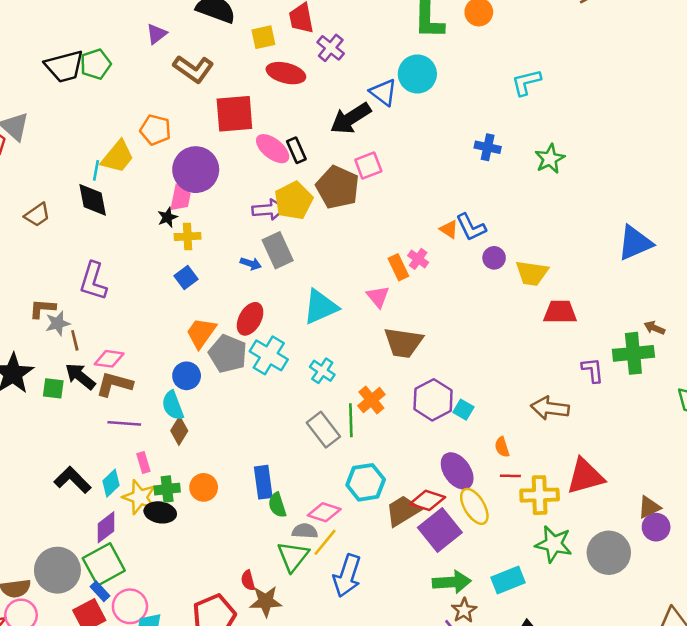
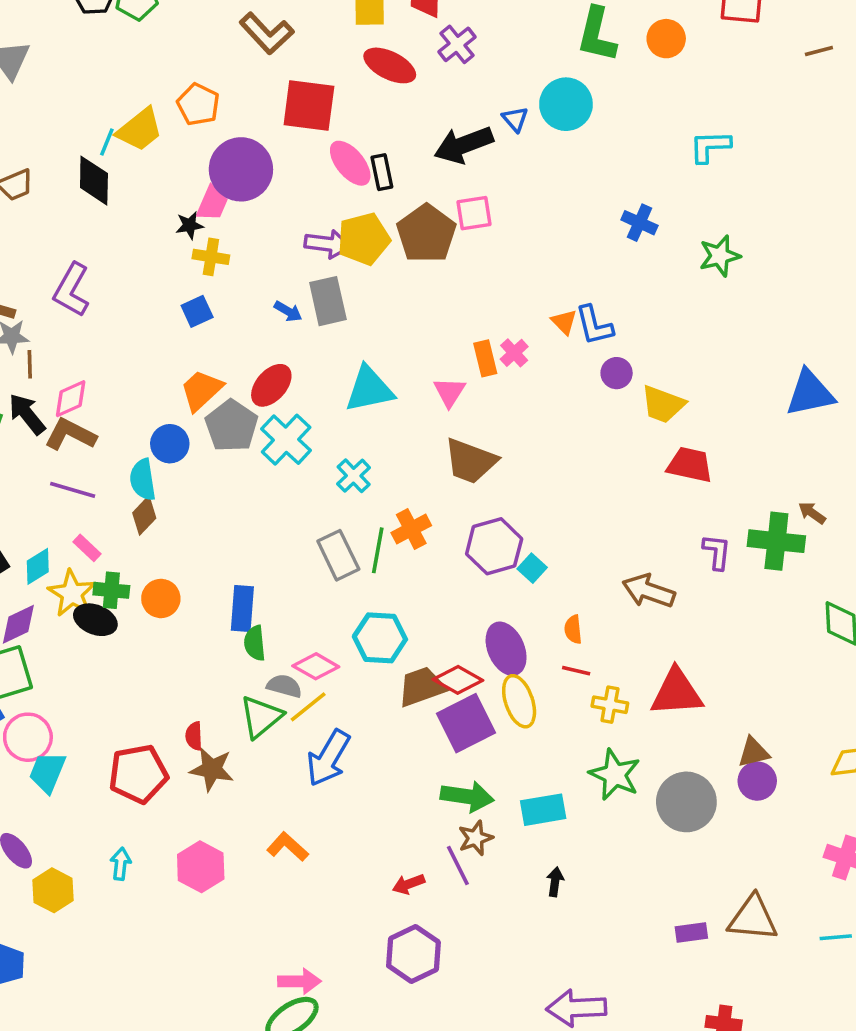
blue triangle: (383, 92) -> (515, 119), size x0.7
pink diamond: (109, 359) -> (71, 399), turned -44
pink rectangle: (143, 462) -> (87, 548), turned -42
yellow cross: (540, 495) -> (610, 705), size x0.7

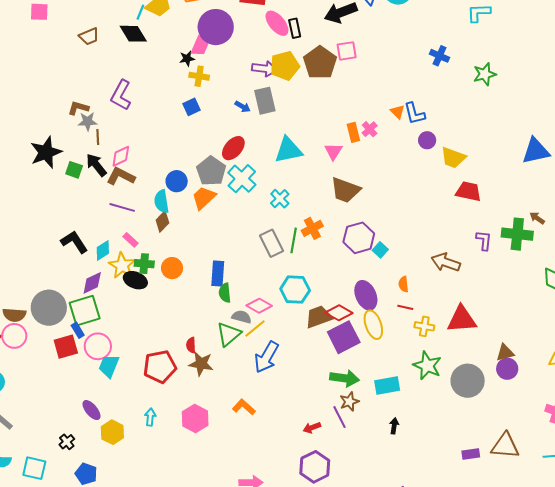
black diamond: (94, 181) -> (133, 34), turned -32
orange trapezoid: (201, 390) -> (204, 198), moved

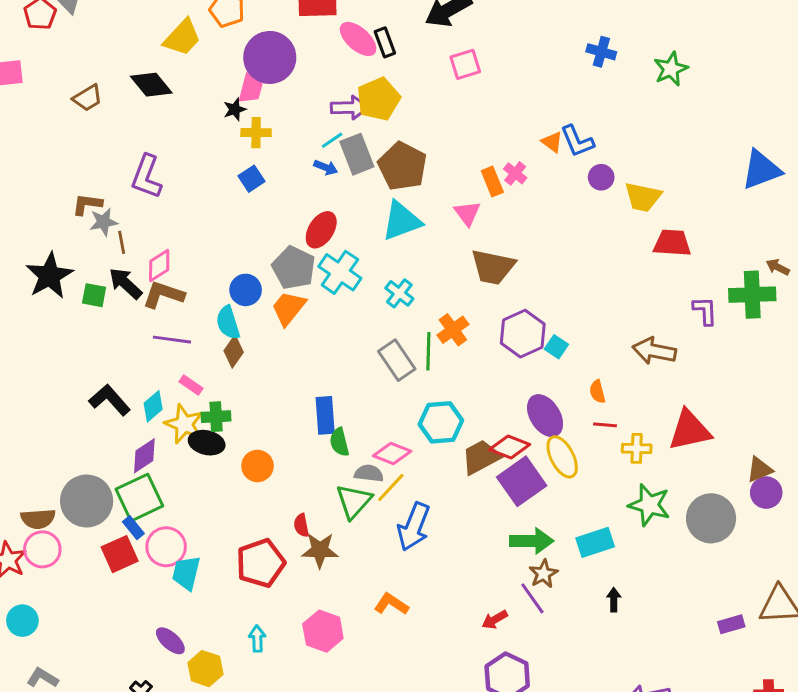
cyan line: (140, 12) -> (332, 140), moved, turned 42
brown pentagon: (320, 63) -> (402, 166), moved
orange circle: (172, 268) -> (257, 466), moved

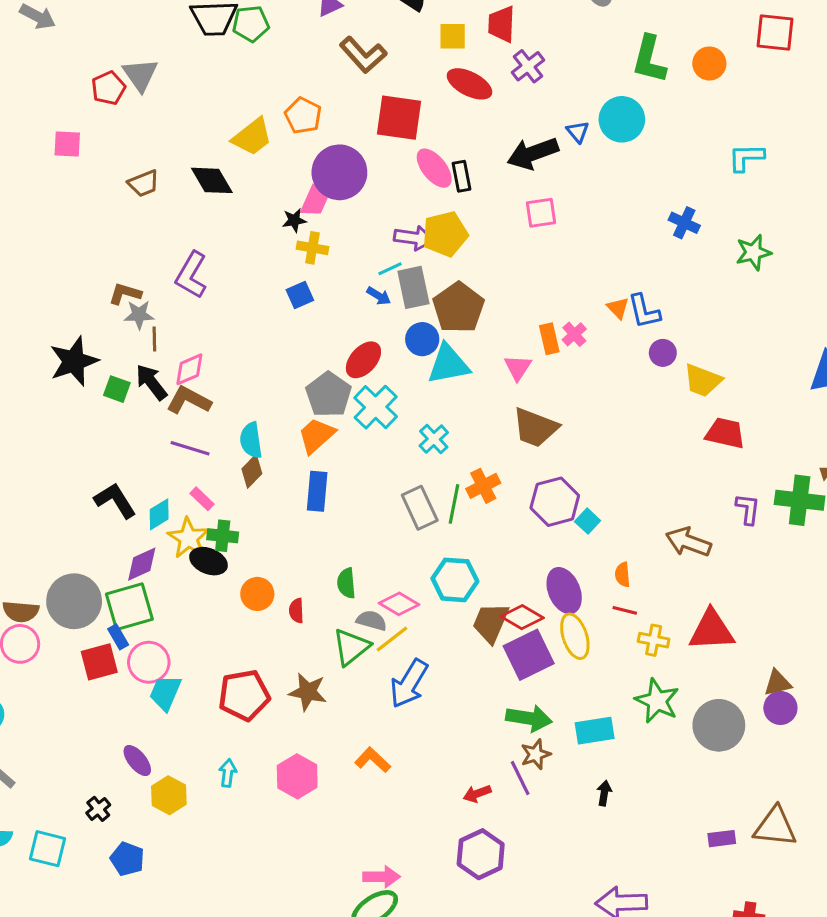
blue circle: (246, 290) -> (422, 339), moved
blue rectangle: (325, 415) -> (317, 491), moved
brown trapezoid: (481, 457) -> (491, 623), turned -48
red semicircle: (301, 525) -> (296, 611), moved

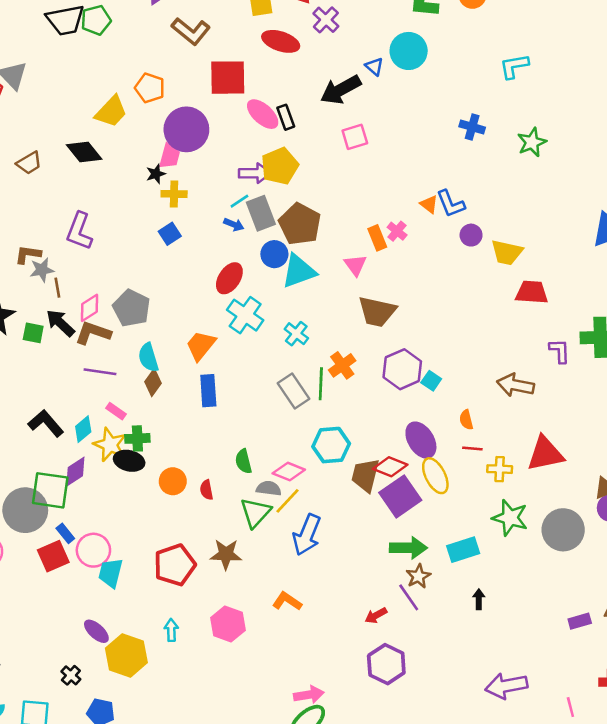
gray pentagon: (329, 395) -> (132, 308), moved
green square: (129, 607) -> (50, 490), moved, turned 33
yellow hexagon: (169, 795) -> (126, 655), size x1.4

